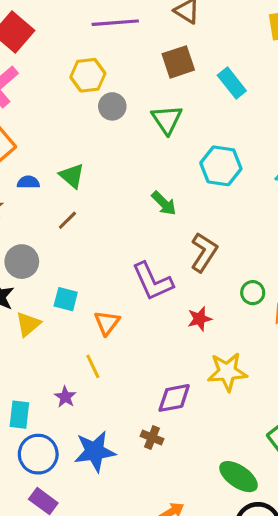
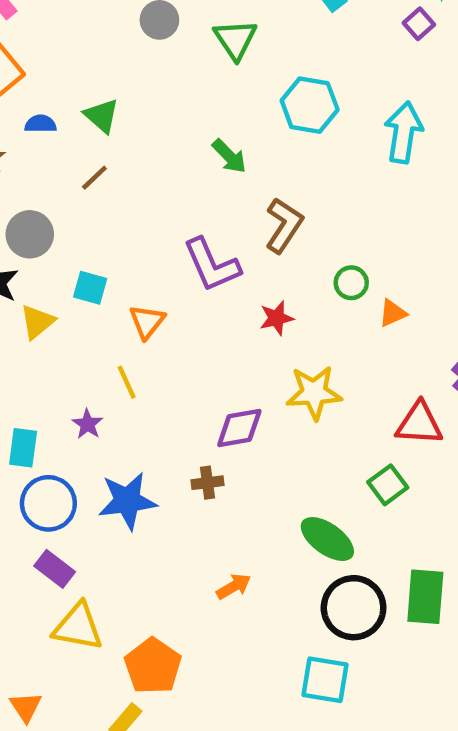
brown cross: (152, 438) -> (207, 483), turned -30

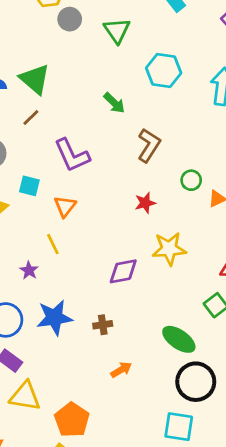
green triangle: (102, 116) -> (35, 79), size x1.4
purple L-shape: (212, 265) -> (72, 155), moved
brown cross: (207, 483) -> (103, 325), moved

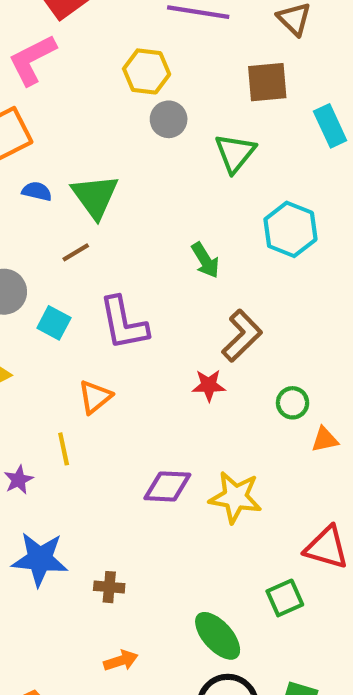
cyan square: (29, 186) -> (54, 323), moved
red star: (145, 203) -> (209, 385), moved
purple diamond: (123, 271) -> (167, 486), moved

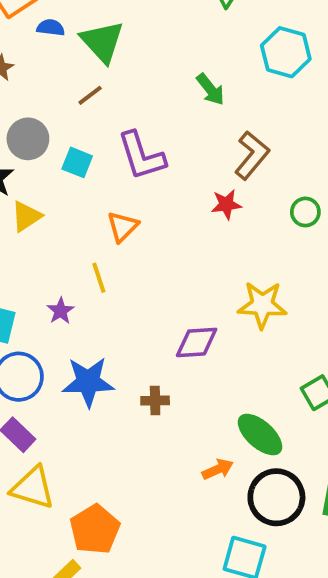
blue semicircle: (37, 191) -> (51, 28), moved
purple diamond: (167, 486) -> (197, 342), moved
orange arrow: (121, 661) -> (218, 469), moved

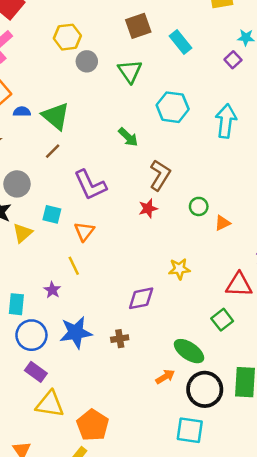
cyan square: (77, 162) -> (52, 214), moved
yellow star: (262, 305) -> (179, 269), size x0.7

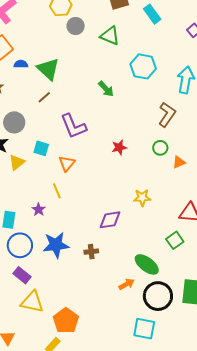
green triangle: (130, 71) -> (110, 36), turned -35
brown L-shape: (160, 175) -> (167, 115), moved

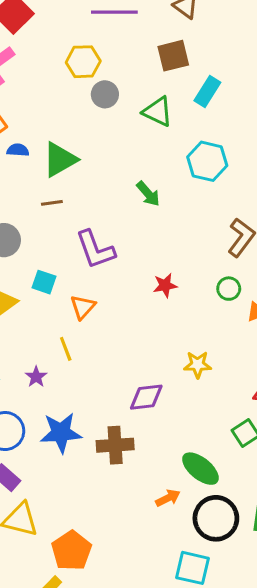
cyan rectangle: (152, 14) -> (207, 91), moved, turned 66
green triangle: (48, 69) -> (60, 159), turned 45
brown line: (44, 97) -> (52, 203), turned 32
brown cross: (91, 252) -> (115, 445), size x1.6

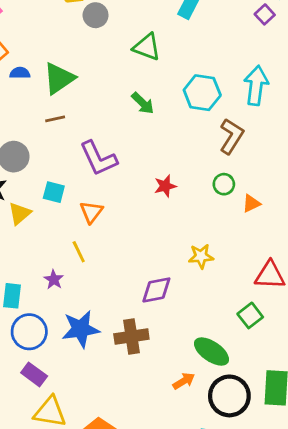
green triangle: (158, 112) -> (147, 47), moved
cyan hexagon: (207, 161) -> (202, 93), moved

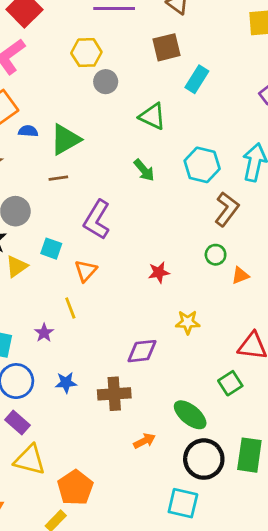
purple L-shape: (98, 158) -> (97, 220), turned 51
red star: (165, 186) -> (159, 272), moved
blue star: (81, 329) -> (66, 383), size x0.6
orange arrow: (184, 381) -> (144, 441), moved

